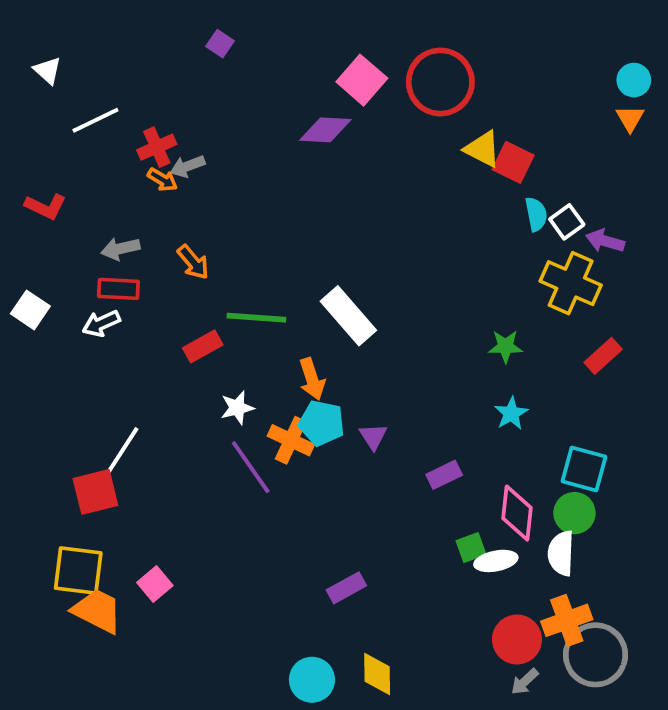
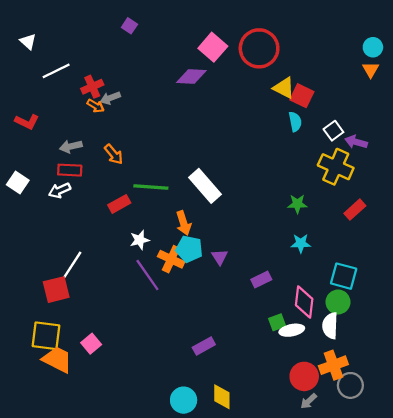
cyan semicircle: (536, 214) -> (295, 122), moved
cyan star: (511, 413) -> (301, 243), turned 30
gray circle: (596, 655) -> (350, 385), size x0.7

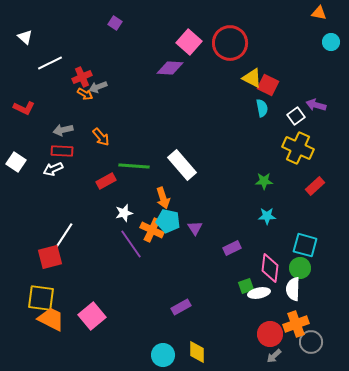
orange triangle: (371, 70) -> (319, 13), moved, turned -49
purple arrow: (356, 142) -> (316, 105), moved
pink square: (91, 344) -> (92, 316), moved, size x1.5

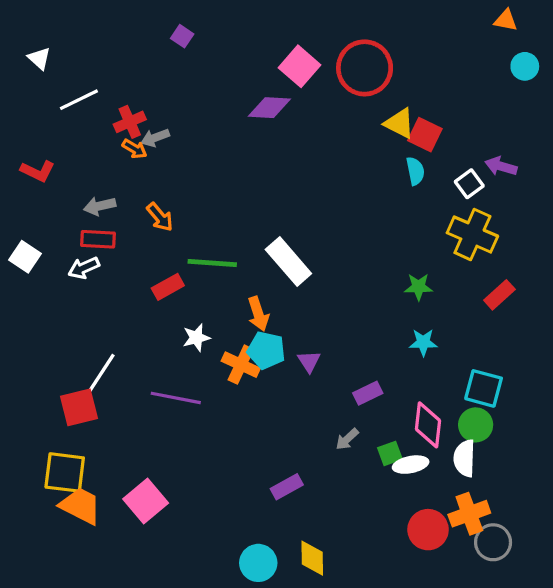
purple line: (131, 244) -> (176, 398), moved, turned -44
gray arrow: (274, 356) -> (347, 439), moved

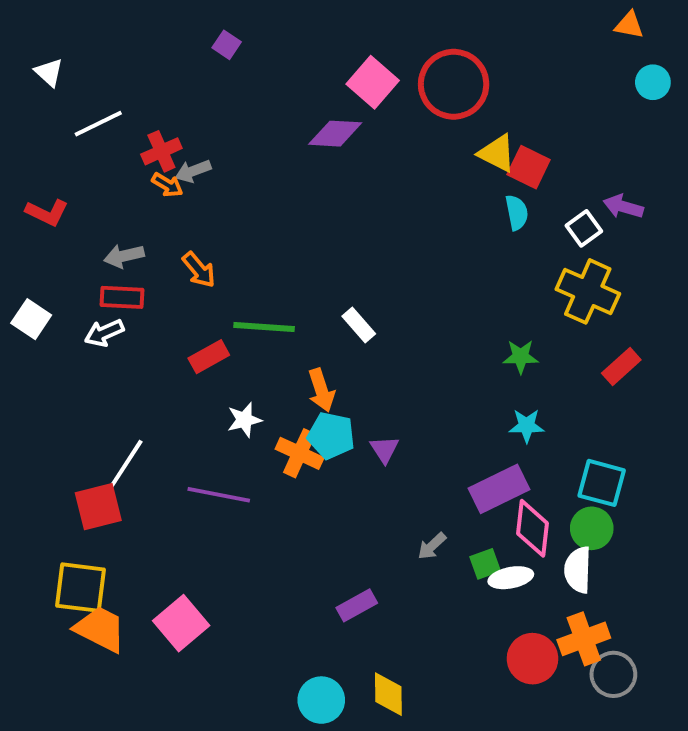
white rectangle: (288, 261) -> (359, 325), size x0.6
purple rectangle: (368, 393) -> (499, 489), moved, size x1.6

